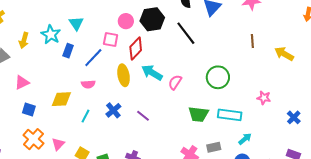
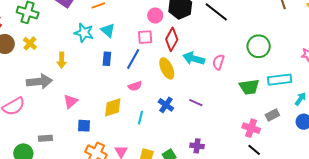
cyan star: (51, 34) -> (84, 33), moved

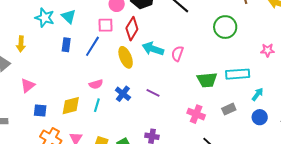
green circle: (259, 46) -> (225, 27), moved
pink semicircle: (135, 86) -> (96, 84), moved
yellow diamond: (113, 107) -> (71, 106), moved
pink cross: (251, 128) -> (196, 114), moved

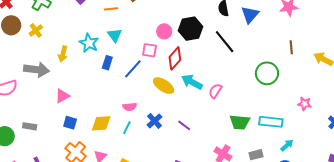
cyan star: (45, 18) -> (89, 43), moved
yellow ellipse: (126, 57) -> (164, 86), turned -45

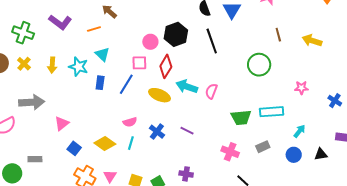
black line: (225, 42) -> (212, 41), turned 30
yellow arrow: (63, 54) -> (52, 65), moved
blue square: (70, 123) -> (74, 148), turned 32
yellow diamond: (101, 123) -> (105, 143), turned 50
cyan arrow: (287, 145) -> (300, 131), moved

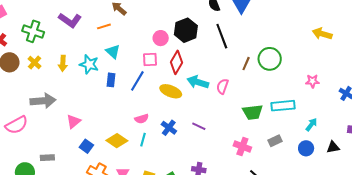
brown line: (278, 35) -> (246, 64), moved, turned 40

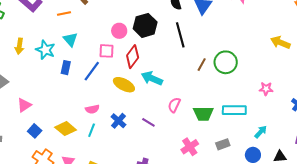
pink semicircle: (222, 86) -> (174, 105), moved
pink cross: (242, 147) -> (190, 147), turned 30

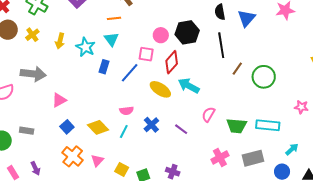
orange line: (64, 14) -> (114, 18), moved
brown line: (202, 65) -> (237, 69), moved
gray rectangle: (223, 144) -> (253, 158), size x1.5

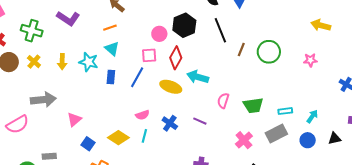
pink star: (301, 107) -> (310, 60), moved
cyan rectangle: (268, 125) -> (285, 111), moved, size x0.6

